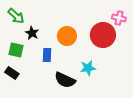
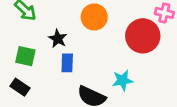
black star: (32, 33) -> (58, 39), moved
orange circle: (67, 36) -> (94, 17), moved

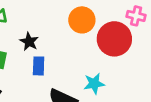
orange circle: (94, 17) -> (82, 20), moved

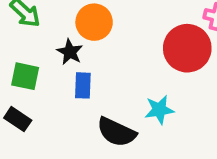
orange circle: (82, 20) -> (94, 22), moved

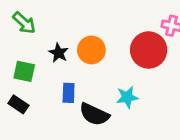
orange circle: (94, 22) -> (91, 50), moved
blue rectangle: (83, 85) -> (69, 93), moved

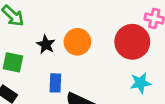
cyan star: (127, 97) -> (140, 83), moved

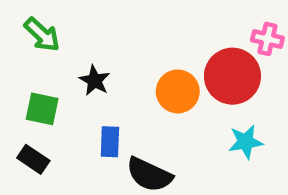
orange circle: (77, 42) -> (178, 91), moved

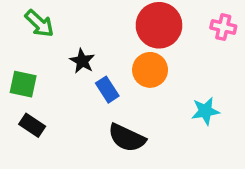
red circle: (232, 76) -> (159, 25), moved
green square: (42, 109) -> (23, 84), moved
blue rectangle: (110, 142) -> (107, 90), moved, turned -35

